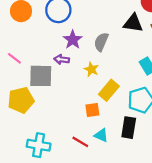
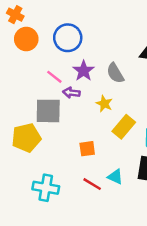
gray semicircle: (101, 42) -> (115, 73), turned -54
pink line: (14, 58) -> (54, 77), moved
orange square: (92, 110) -> (87, 149), moved

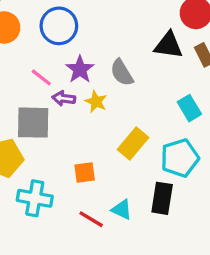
yellow star: (104, 104) -> (96, 102), moved
cyan cross: (46, 188) -> (35, 198), moved

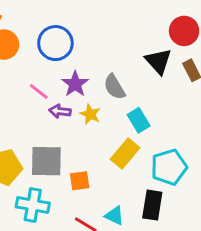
black triangle: (168, 45) -> (158, 61), turned 40
cyan rectangle: (189, 108) -> (139, 120), moved
gray square: (33, 123) -> (46, 161), moved

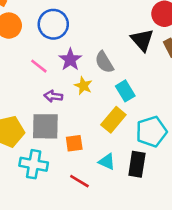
purple arrow: (60, 111) -> (53, 96), moved
cyan triangle: (114, 216) -> (107, 162), moved

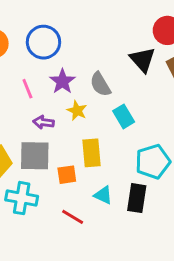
pink line: (39, 66) -> (27, 89), turned 30
yellow rectangle: (113, 120) -> (92, 153), moved, turned -45

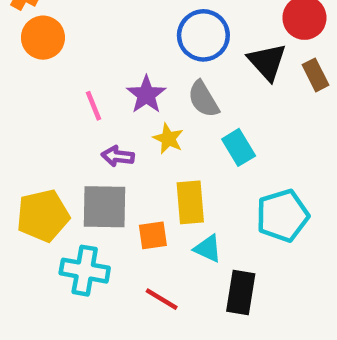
blue circle: (43, 42) -> (203, 35), moved
cyan triangle: (103, 195) -> (208, 249), moved
black rectangle: (137, 198) -> (241, 292), moved

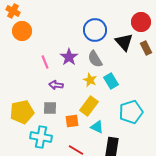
yellow star: (168, 139) -> (90, 80), moved
yellow rectangle: (190, 202) -> (89, 106), turned 42
gray square: (105, 207) -> (50, 108), size x0.6

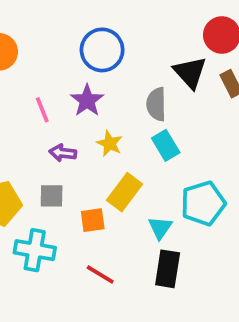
blue circle: (95, 30) -> (102, 50), moved
gray semicircle: (95, 59) -> (156, 104), moved, turned 30
yellow star: (90, 80) -> (110, 143), moved
cyan triangle: (97, 127) -> (160, 228), moved, turned 40

